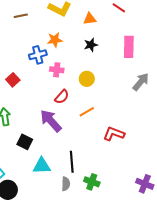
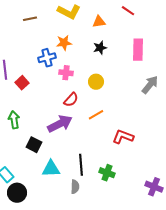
purple arrow: (51, 121) -> (60, 124), turned 105
green cross: (92, 182) -> (107, 173), moved

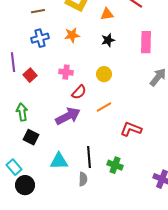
blue cross: (47, 58) -> (40, 38), moved
pink cross: (66, 73) -> (66, 72), moved
black square: (34, 145) -> (31, 137), moved

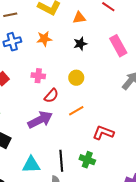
pink rectangle: (146, 42) -> (118, 46), turned -30
green cross: (115, 165) -> (87, 160), moved

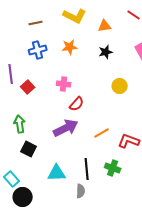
yellow circle: (76, 78) -> (120, 86), moved
orange line: (76, 111) -> (102, 133), moved

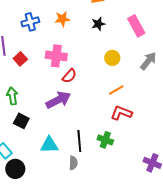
pink cross: (64, 84) -> (56, 56), size x1.5
orange line: (102, 133) -> (116, 90), moved

